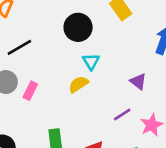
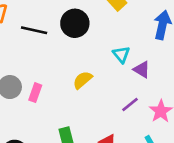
black line: (19, 47) -> (34, 30), moved, turned 50
cyan triangle: (91, 62) -> (121, 54), moved

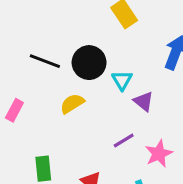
black circle: (75, 23) -> (89, 63), moved
black line: (34, 30) -> (45, 61), moved

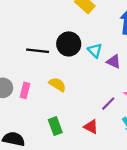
yellow semicircle: (72, 104) -> (57, 85), moved, turned 78
purple line: (124, 141) -> (108, 104), moved

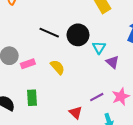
pink rectangle: (25, 90) -> (28, 64), turned 40
green rectangle: (55, 126) -> (32, 98), moved

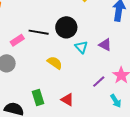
cyan triangle: (99, 47) -> (81, 47), moved
pink rectangle: (28, 64) -> (17, 40), moved
red triangle: (76, 113) -> (67, 100), moved

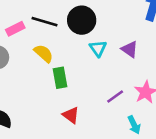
yellow semicircle: (55, 63) -> (44, 53), moved
green rectangle: (38, 98) -> (60, 78), moved

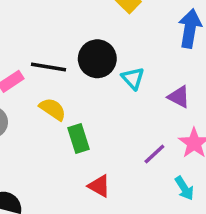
cyan triangle: (98, 48) -> (133, 78), moved
purple triangle: (130, 49) -> (179, 97), moved

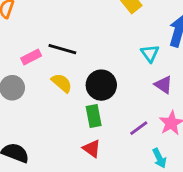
black circle: (97, 59) -> (101, 85), moved
cyan triangle: (133, 78) -> (150, 53), moved
green rectangle: (79, 138) -> (94, 116), moved

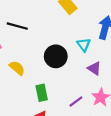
black line: (62, 49) -> (17, 26), moved
black circle: (101, 85) -> (56, 56), moved

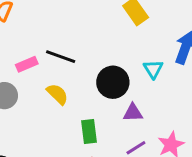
black line: (17, 26) -> (61, 57), moved
purple triangle: (94, 68) -> (133, 113), moved, turned -40

